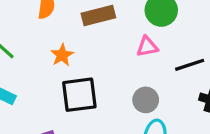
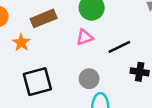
orange star: (62, 55) -> (21, 43), moved

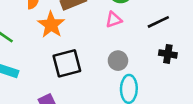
orange star: (21, 43) -> (51, 25), size x1.5
black line: (119, 47) -> (158, 22), moved

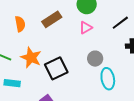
orange star: (51, 25) -> (31, 58), moved

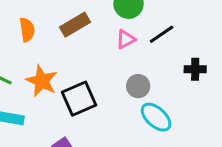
black line: (120, 23) -> (162, 34), moved
cyan ellipse: (108, 79) -> (156, 117), turned -40

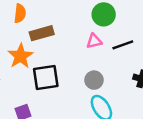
brown rectangle: (75, 25) -> (42, 33), moved

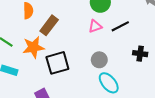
brown rectangle: (42, 33) -> (49, 25), turned -30
orange star: (20, 56) -> (33, 47), turned 30

